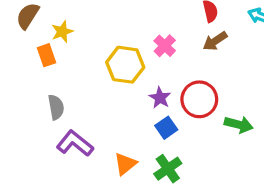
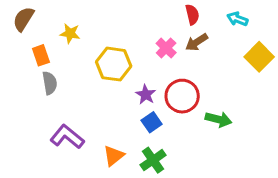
yellow star: (62, 32) -> (70, 33), moved, turned 30
pink cross: (165, 46) -> (166, 48), moved
gray semicircle: (56, 107) -> (50, 83), moved

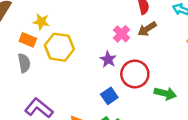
orange rectangle: (41, 55) -> (28, 40), moved, turned -49
yellow hexagon: (114, 64) -> (59, 47), moved
purple star: (146, 95) -> (108, 59), moved

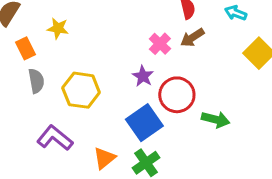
orange rectangle: (28, 40) -> (25, 48), moved, turned 42
yellow hexagon: (59, 47) -> (81, 90), moved
blue square: (109, 96) -> (144, 123), size x1.6

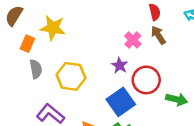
yellow star: (58, 28) -> (53, 28), size x1.5
brown arrow: (192, 38) -> (158, 35), turned 90
orange rectangle: (25, 48) -> (27, 44), turned 49

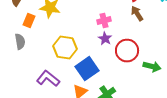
pink cross: (133, 40) -> (104, 21), moved, turned 32
gray semicircle: (36, 69) -> (20, 42), moved
blue square: (121, 102) -> (87, 69), moved

